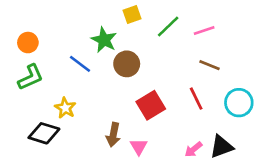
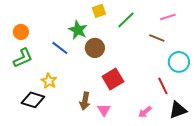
pink line: (204, 31) -> (168, 17), moved
brown line: (209, 65) -> (157, 38), moved
red line: (196, 99) -> (163, 86), moved
cyan circle: (239, 103) -> (179, 62), moved
black triangle: (221, 147) -> (178, 110), moved

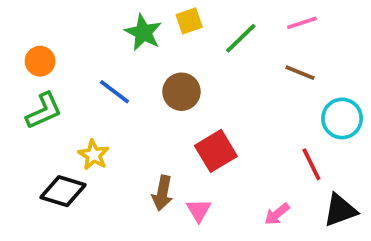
pink line: (168, 17) -> (302, 23), moved
green star: (78, 30) -> (143, 32), moved

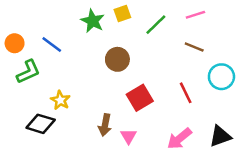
orange circle: (40, 61) -> (15, 43), moved
blue line: (115, 92) -> (52, 44), moved
red line: (311, 164) -> (186, 93), moved
pink arrow: (277, 214) -> (179, 139), size x1.5

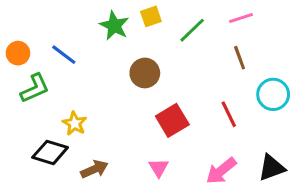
brown line: (194, 47) -> (240, 58), turned 48
brown arrow: (105, 125) -> (94, 169), moved, turned -125

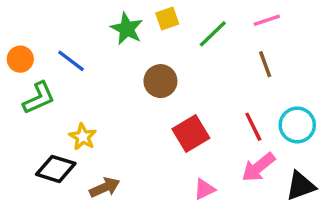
cyan circle: (273, 94) -> (297, 125), moved
pink triangle: (159, 168) -> (204, 189), moved, turned 35
pink arrow: (221, 171) -> (258, 167), moved

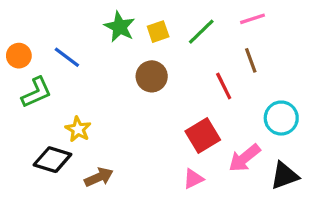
yellow square: (167, 19) -> (158, 32), moved
red line: (253, 127) -> (224, 86), moved
red square: (191, 133) -> (203, 136), moved

